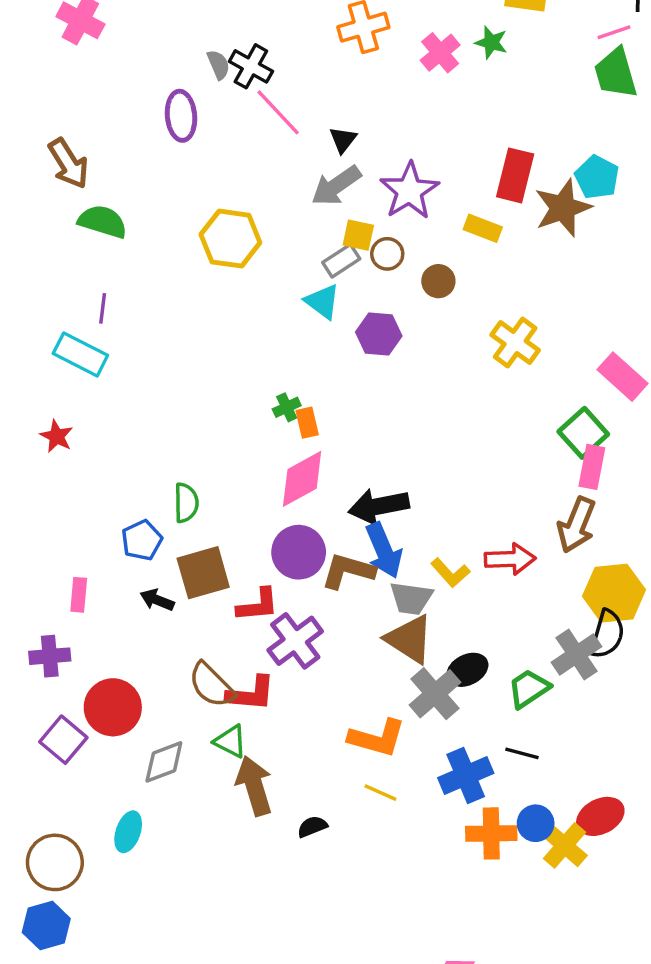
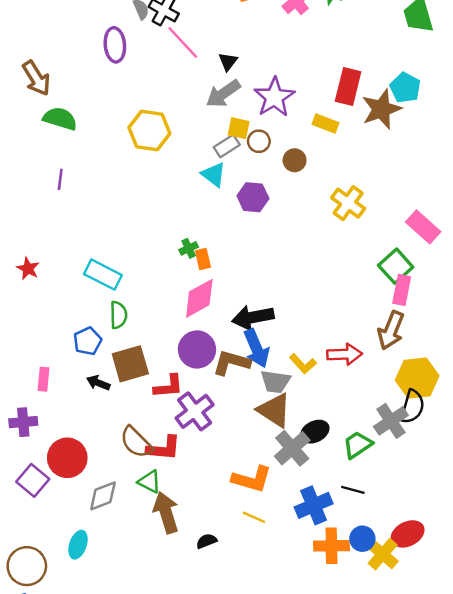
cyan rectangle: (80, 354) -> (103, 275), moved

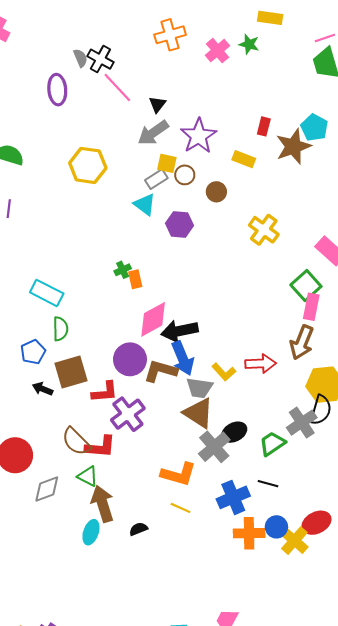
red rectangle: (348, 87) -> (264, 126), size x0.6
pink diamond: (199, 298) -> (153, 319), moved
cyan ellipse: (78, 545) -> (91, 532), moved

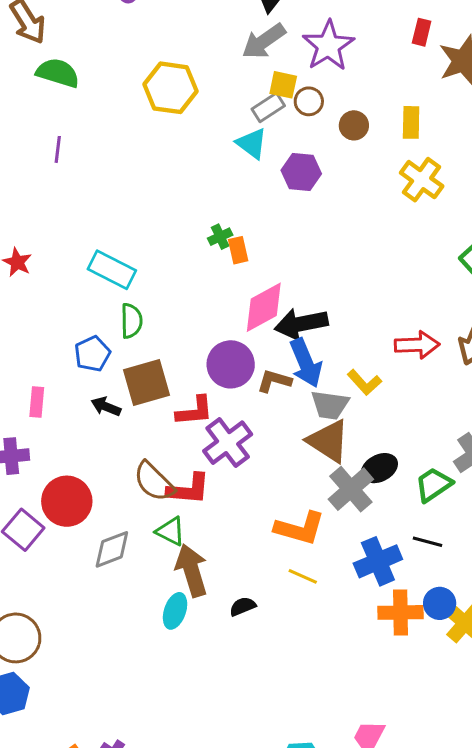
yellow rectangle: (244, 159) -> (411, 122), moved, turned 70
red arrow: (261, 364) -> (417, 345), moved
brown L-shape: (161, 371) -> (274, 381), size x0.7

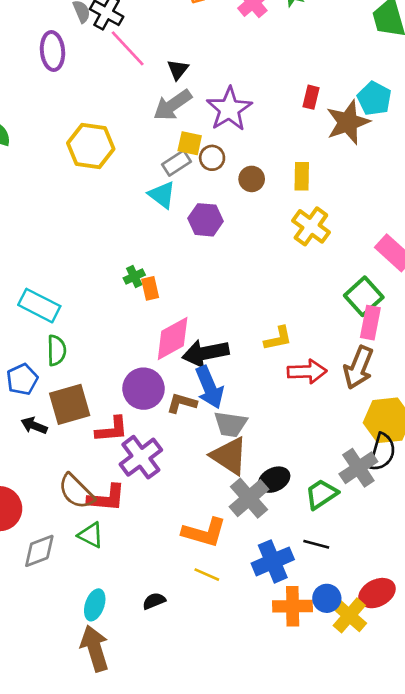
yellow L-shape: (364, 382) -> (278, 339), moved, turned -60
brown arrow: (192, 570) -> (95, 648), moved

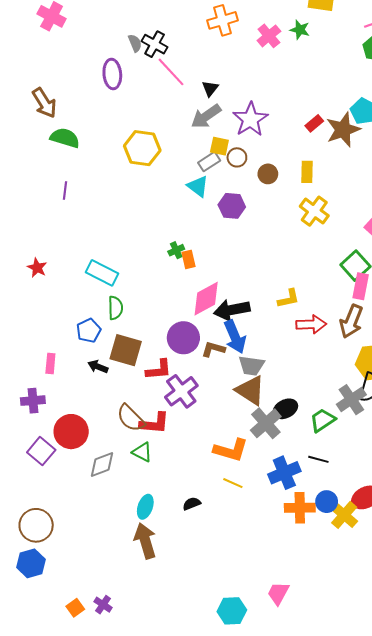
red rectangle: (311, 97) -> (314, 123), moved, turned 36
brown square: (70, 404) -> (126, 350), turned 32

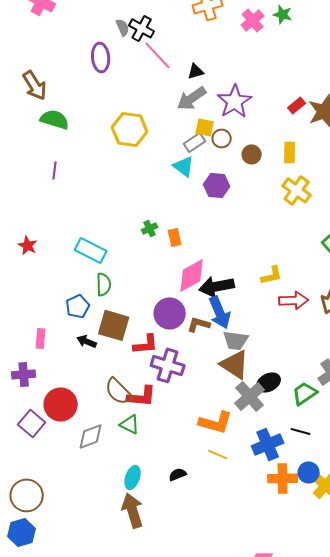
black triangle: (210, 88) -> (196, 71), turned 36
green cross: (176, 250) -> (150, 228), moved
purple cross: (181, 391) -> (168, 365), turned -36

